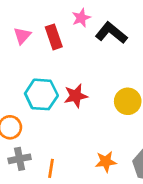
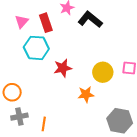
cyan hexagon: (41, 94) -> (36, 48), moved
orange star: (106, 162) -> (86, 94), moved

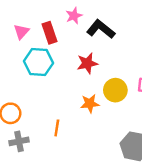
red star: (63, 68) -> (87, 63), moved
orange star: (86, 94) -> (90, 104), moved
orange line: (44, 124) -> (57, 128), moved

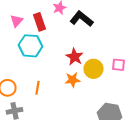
red star: (87, 63) -> (74, 57), moved, turned -30
orange line: (57, 128) -> (38, 88), moved

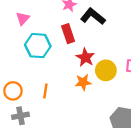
red rectangle: (40, 22) -> (68, 34), moved

